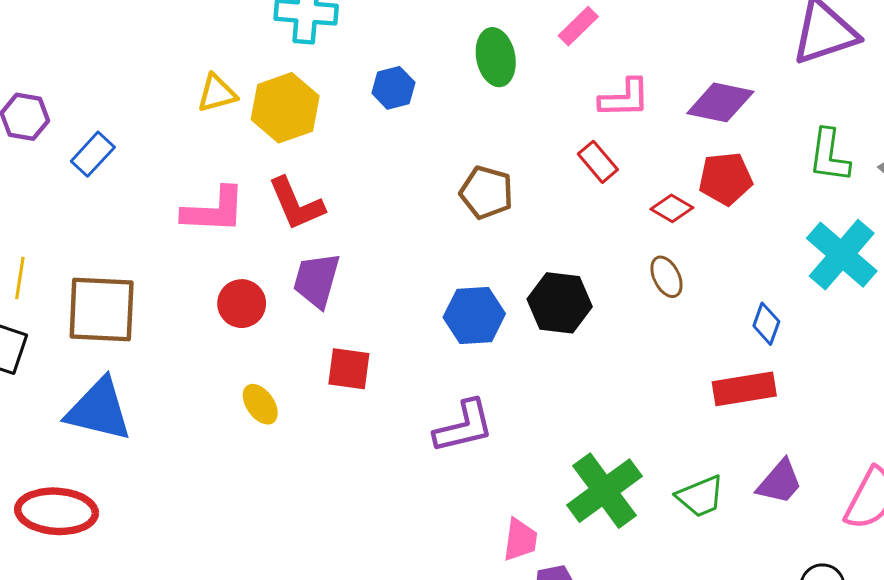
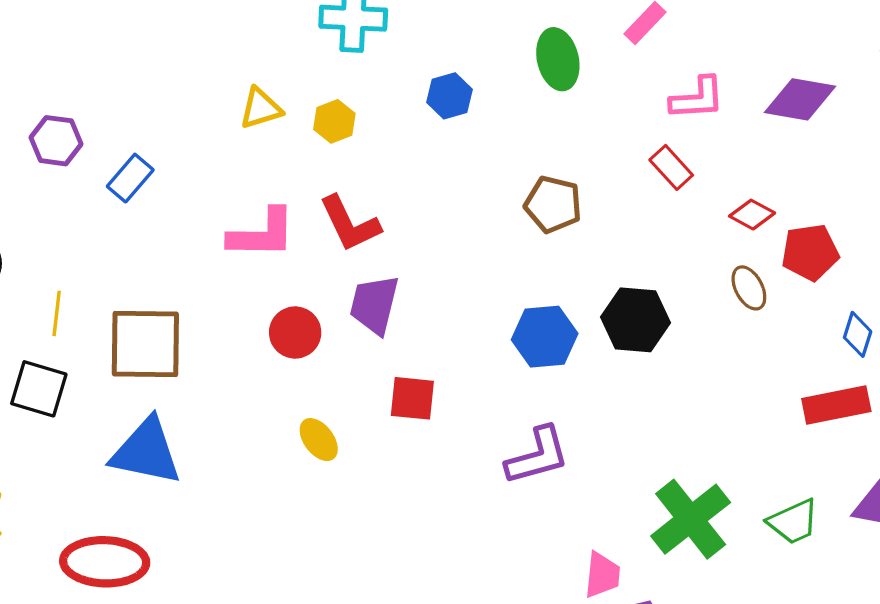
yellow hexagon: (285, 108) -> (334, 121), size x0.6
red pentagon: (725, 179) -> (810, 252), moved

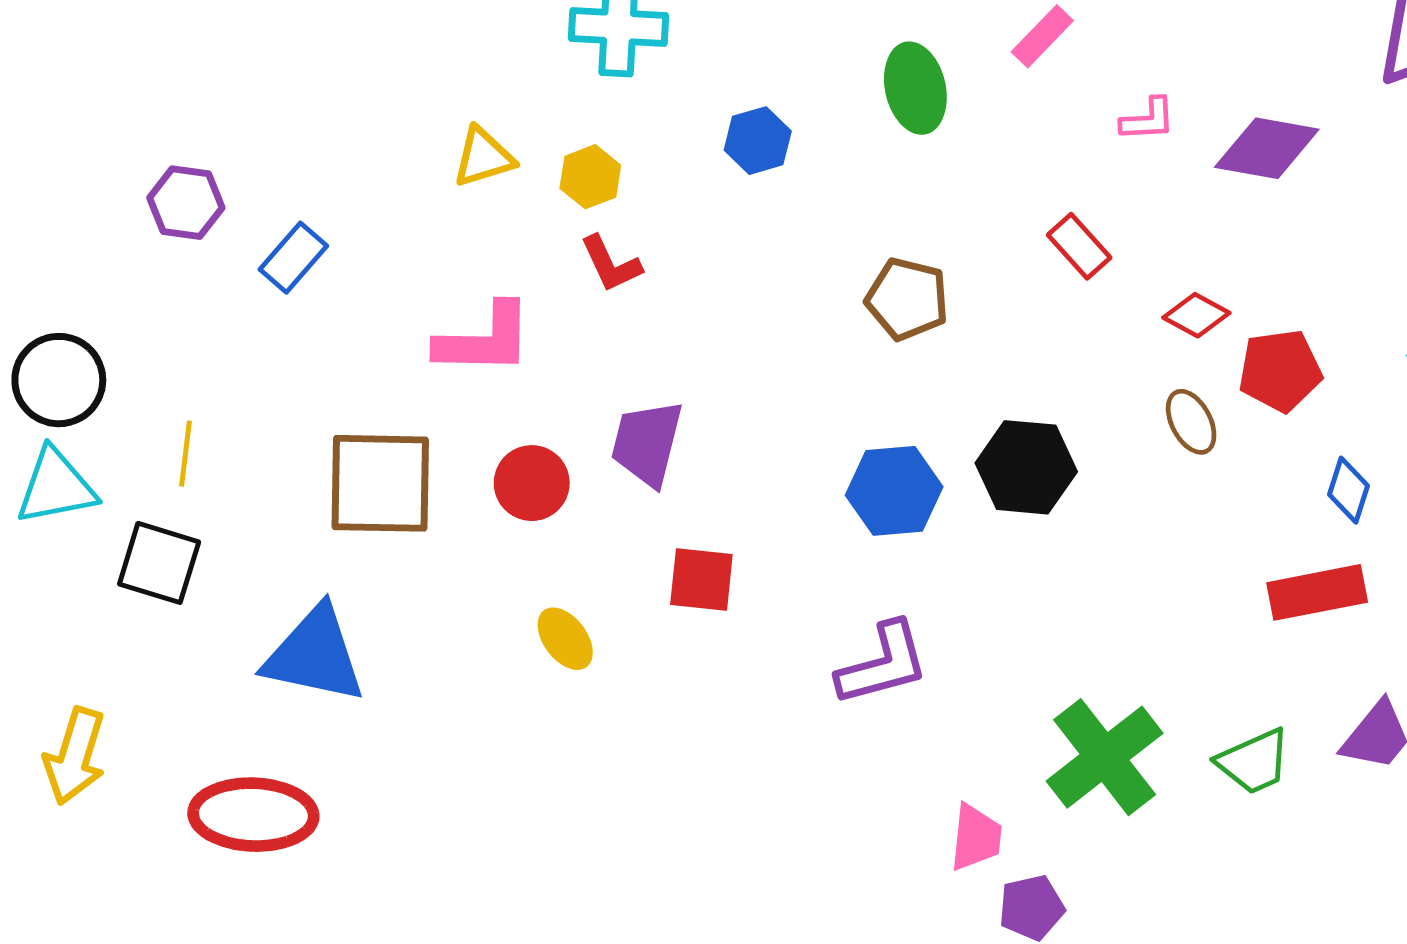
pink L-shape: (697, 98) -> (1148, 120), moved, size x0.7
red L-shape: (350, 224) -> (611, 264), moved, size x0.7
brown square: (145, 344) -> (380, 483), moved

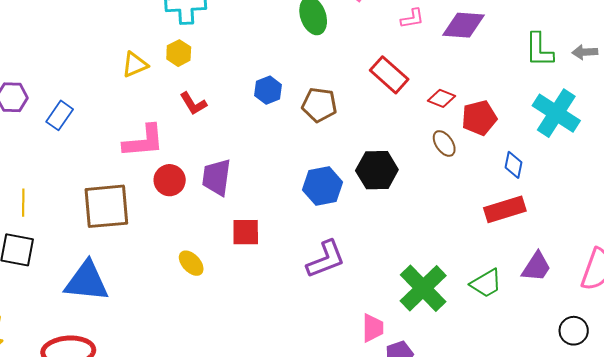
blue hexagon: (758, 141) -> (268, 90), moved
yellow hexagon: (590, 177) -> (179, 53), moved
red rectangle: (1079, 246) -> (389, 75), size x1.4
red circle: (532, 483) -> (170, 180), moved

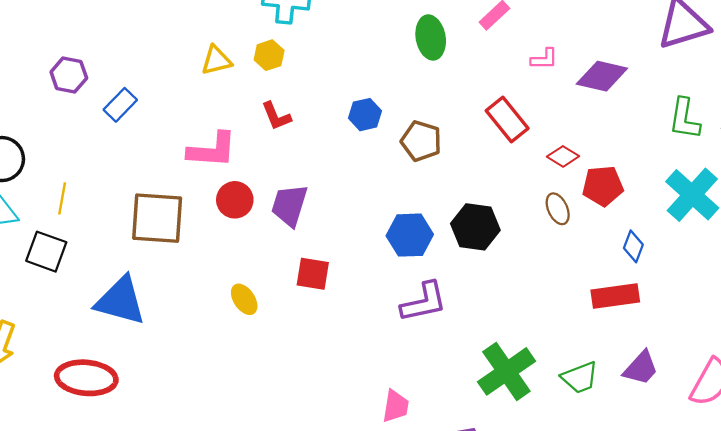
purple L-shape: (326, 259) -> (424, 302), moved
pink trapezoid: (373, 328) -> (396, 406), moved

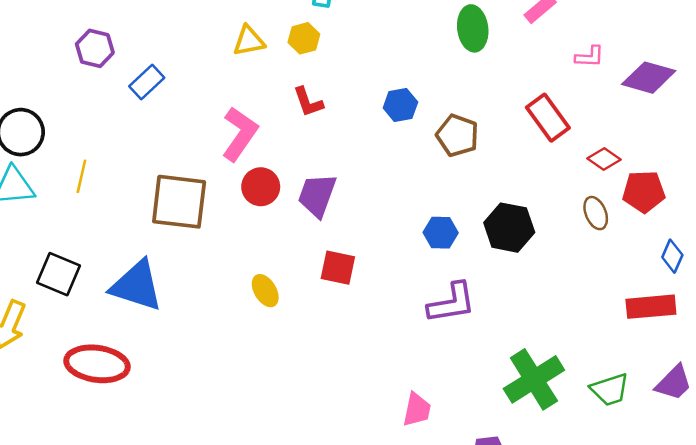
pink L-shape: (212, 150) -> (240, 134), turned -62
blue hexagon: (410, 235) -> (441, 233), size x0.7
black square: (46, 252) -> (58, 274), moved

